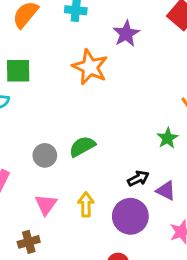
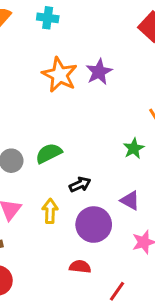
purple star: (126, 34) -> (99, 72), moved
black arrow: (138, 178) -> (80, 184), moved

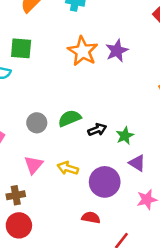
green star: (134, 148) -> (125, 136), moved
black arrow: (80, 184) -> (97, 130), moved
yellow arrow: (50, 211) -> (68, 168), turned -78

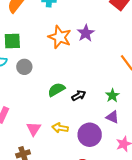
gray circle: (37, 123) -> (24, 67), moved
green star: (125, 136) -> (112, 96), moved

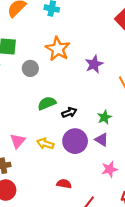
purple star: (86, 33) -> (94, 64), moved
gray circle: (24, 67) -> (30, 68), moved
purple circle: (90, 135) -> (75, 141), moved

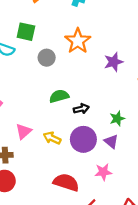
pink star: (110, 169) -> (103, 172), moved
red semicircle: (64, 184) -> (66, 182), size x1.6

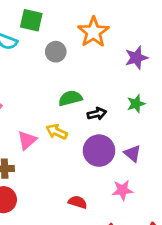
green star: (117, 119) -> (136, 104), moved
yellow arrow: (52, 138) -> (57, 132), moved
red semicircle: (66, 182) -> (78, 202), size x0.6

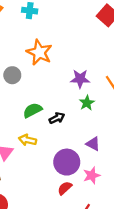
purple star: (136, 58) -> (80, 79), moved, turned 30
purple circle: (99, 151) -> (67, 162), moved
red semicircle: (78, 202) -> (65, 188), moved, turned -48

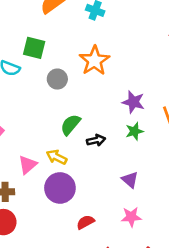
green semicircle: (33, 110) -> (71, 125), turned -36
purple circle: (67, 162) -> (60, 188), moved
pink star: (92, 175) -> (131, 217), moved

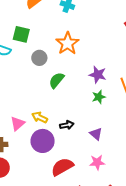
green semicircle: (71, 125) -> (57, 80), moved
black arrow: (96, 140) -> (67, 125), moved
red semicircle: (85, 222) -> (62, 167), size x1.6

